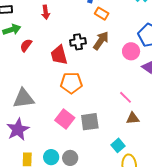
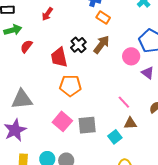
red arrow: (46, 12) -> (47, 14), turned 40
black cross: (78, 42) -> (78, 45), turned -35
cyan square: (118, 145) -> (115, 137), moved

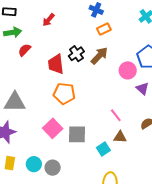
orange rectangle: (103, 18) -> (104, 29), turned -64

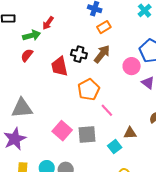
green arrow: (13, 32) -> (32, 35), moved
black cross: (76, 54) -> (79, 54), turned -35
orange pentagon: (64, 93) -> (89, 90), moved, turned -30
pink line: (116, 115) -> (107, 110), moved

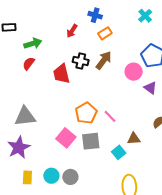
red arrow: (48, 23) -> (72, 31), moved
orange pentagon: (89, 90) -> (86, 113), moved

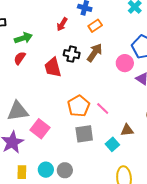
pink square: (66, 138) -> (40, 129), moved

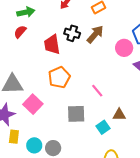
orange pentagon: (79, 106) -> (59, 77), moved
yellow rectangle: (22, 172) -> (14, 137), moved

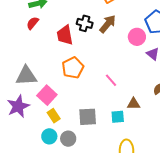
gray square: (76, 114) -> (88, 117), moved
cyan square: (103, 127) -> (118, 117), turned 32
yellow rectangle: (14, 137) -> (54, 116), moved, turned -40

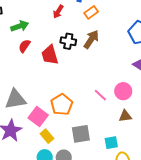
red semicircle: (33, 23) -> (24, 46), moved
pink circle: (137, 37) -> (123, 91), moved
orange pentagon: (73, 68) -> (62, 105), moved
cyan square: (118, 117) -> (111, 143), moved

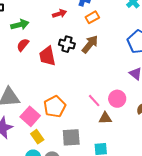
red arrow: (58, 12) -> (59, 14), turned -144
brown triangle: (125, 116) -> (105, 118), moved

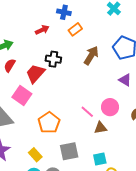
brown arrow: (90, 44) -> (91, 55), moved
red trapezoid: (47, 56) -> (35, 73), turned 60
pink square: (30, 116) -> (22, 96), moved

